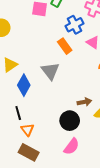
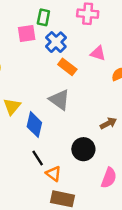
blue cross: (75, 25) -> (56, 42), moved
black circle: (70, 121) -> (83, 149), moved

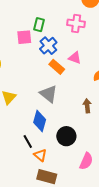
pink triangle: (98, 53) -> (75, 58), moved
brown arrow: (108, 123) -> (87, 106), moved, turned -72
blue diamond: (34, 125) -> (40, 121), moved

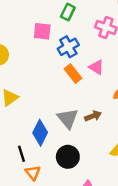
green rectangle: (39, 25) -> (68, 12), moved
gray triangle: (49, 94) -> (68, 119), moved
brown arrow: (87, 106) -> (93, 116), moved, turned 64

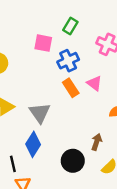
brown arrow: (93, 116) -> (97, 142), moved, turned -56
gray triangle: (68, 119) -> (40, 113), moved
black circle: (68, 157) -> (73, 161), moved

